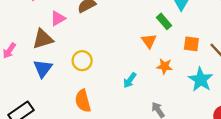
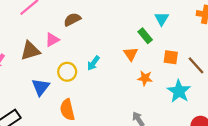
pink triangle: (58, 18) -> (52, 40), moved
blue triangle: (43, 69) -> (41, 87), moved
cyan arrow: (130, 80) -> (93, 63), moved

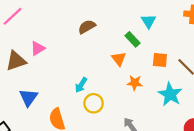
brown semicircle: (72, 19) -> (87, 27), moved
cyan arrow: (93, 63) -> (81, 85), moved
yellow circle: (67, 72) -> (94, 103), moved

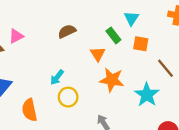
brown semicircle: (87, 27) -> (67, 31), moved
orange square: (160, 60) -> (141, 44), moved
orange star: (135, 83) -> (112, 80), size x1.5

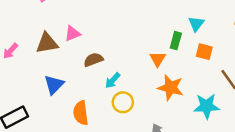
brown semicircle: (67, 31) -> (93, 60), moved
green rectangle: (113, 35) -> (176, 41), turned 49
cyan star: (147, 95) -> (207, 106), turned 30

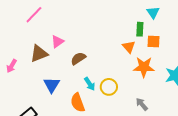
orange square: (204, 52) -> (154, 41), moved
cyan arrow: (113, 80) -> (90, 84), moved, turned -64

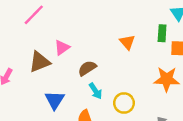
orange triangle: (129, 47) -> (127, 42), moved
cyan arrow: (90, 84) -> (96, 91), moved

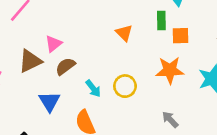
brown semicircle: (87, 68) -> (65, 66), moved
yellow circle: (124, 103) -> (125, 86), moved

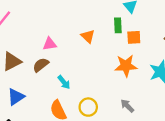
pink triangle: (53, 44) -> (50, 44), moved, turned 32
yellow circle: (125, 86) -> (88, 107), moved
blue triangle: (49, 101) -> (16, 97), moved, turned 30

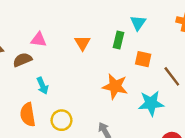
orange square: (134, 37) -> (143, 59), moved

